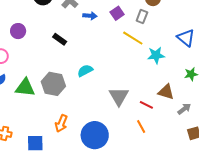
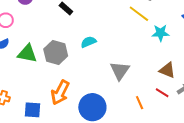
red line: (146, 105) -> (162, 93), moved
orange arrow: (61, 123) -> (60, 93), size x1.4

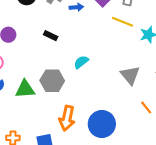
gray triangle: (120, 71) -> (130, 75), moved

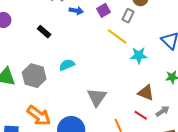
gray triangle: (130, 75) -> (97, 97), moved
orange arrow: (67, 118) -> (39, 116), turned -80

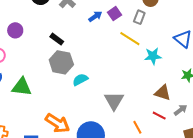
blue arrow: (76, 11) -> (95, 16), moved, turned -40
cyan semicircle: (67, 65) -> (80, 80), moved
gray hexagon: (34, 76) -> (61, 62), moved

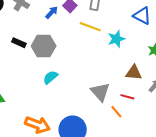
gray hexagon: (61, 62) -> (44, 46), moved
gray triangle: (114, 101) -> (100, 92), moved
red line: (159, 116) -> (127, 97), moved

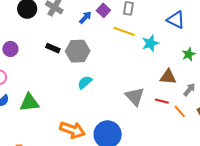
orange line: (116, 112) -> (180, 111), moved

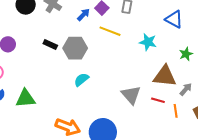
yellow line: (124, 31) -> (110, 31), moved
cyan star: (150, 43) -> (148, 42), turned 30
brown triangle: (168, 77) -> (165, 76), size x1.4
orange line: (180, 111) -> (176, 111), turned 32

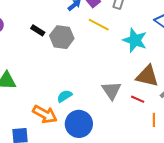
cyan star: (148, 42) -> (135, 40), size x1.4
cyan semicircle: (81, 80) -> (65, 96), moved
orange line: (176, 111) -> (154, 120), moved

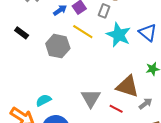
gray hexagon: (62, 37) -> (58, 46), moved
cyan star: (135, 40) -> (119, 35), moved

